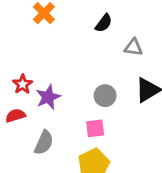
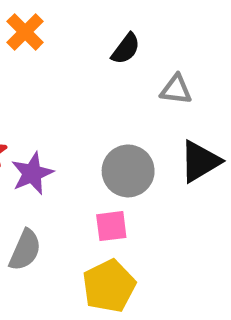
gray circle: (105, 96) -> (128, 171), size x1.4

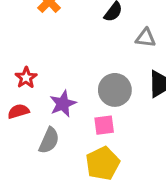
purple star: (32, 173) -> (63, 104), moved

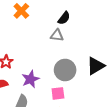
gray triangle: (145, 38) -> (57, 35), moved

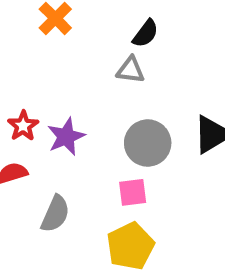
purple star: (30, 79) -> (66, 137), moved

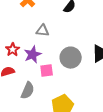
gray triangle: (130, 70) -> (43, 31), moved
pink square: (133, 192) -> (47, 71), moved

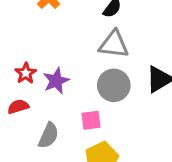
gray triangle: (43, 31) -> (114, 44), moved, size x1.5
pink square: (47, 71) -> (91, 120), moved

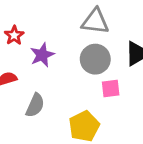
red star: (26, 73) -> (14, 35), moved
pink square: (91, 120) -> (111, 88), moved

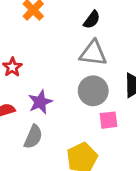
purple star: (42, 55) -> (40, 102), moved

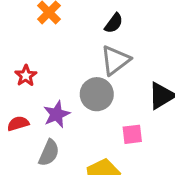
gray triangle: (93, 53) -> (115, 60), turned -44
gray circle: (93, 91) -> (97, 94), moved

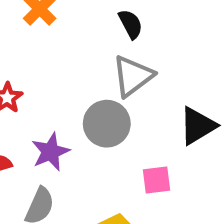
black semicircle: (114, 23) -> (131, 24), turned -65

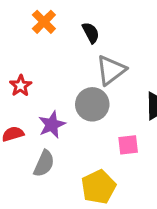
black semicircle: (131, 24) -> (91, 33), moved

